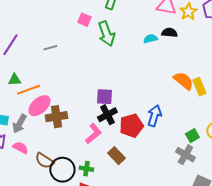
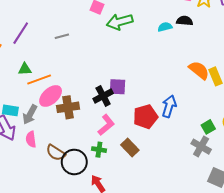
green arrow: (106, 34) -> (120, 22), turned 95
black cross: (107, 115) -> (103, 96), moved
pink semicircle: (20, 148) -> (31, 139), turned -126
green cross: (86, 169) -> (99, 150), moved

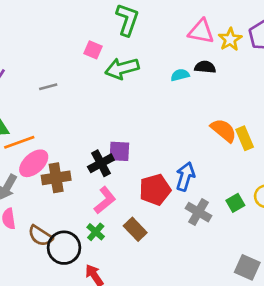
gray cross: (201, 147) -> (198, 212), moved
green cross: (99, 150) -> (96, 232), turned 32

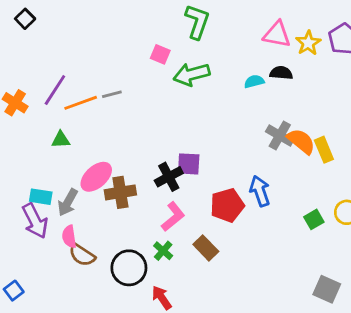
orange line: (19, 142) -> (81, 103), moved
blue arrow: (185, 176) -> (260, 191), turned -36
gray cross: (198, 212) -> (280, 135), moved
brown semicircle: (40, 236) -> (82, 255), moved

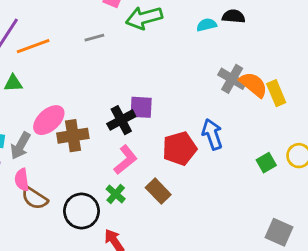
gray line: (112, 94) -> (94, 38), moved

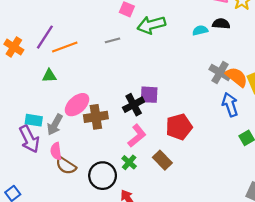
blue arrow: (212, 134) -> (230, 105), moved

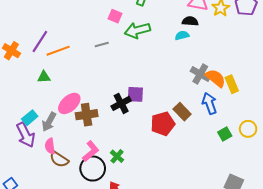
black semicircle: (221, 24) -> (190, 21), moved
cyan rectangle: (34, 120) -> (30, 118), turned -49
pink L-shape: (137, 136) -> (91, 151), moved
brown rectangle: (162, 160) -> (182, 112), moved

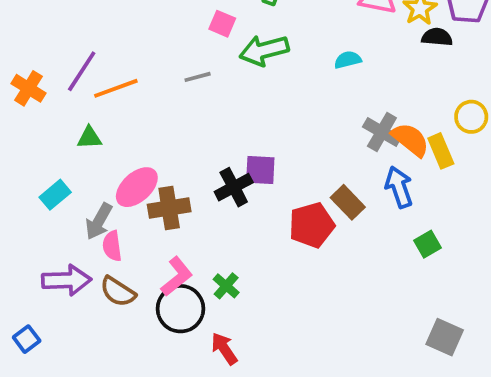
black semicircle: (190, 21) -> (437, 37), moved
cyan rectangle: (30, 118) -> (55, 195), moved
yellow circle: (248, 129) -> (471, 117), moved
purple arrow: (26, 135) -> (67, 280), moved, turned -65
pink semicircle: (50, 146) -> (112, 246), moved

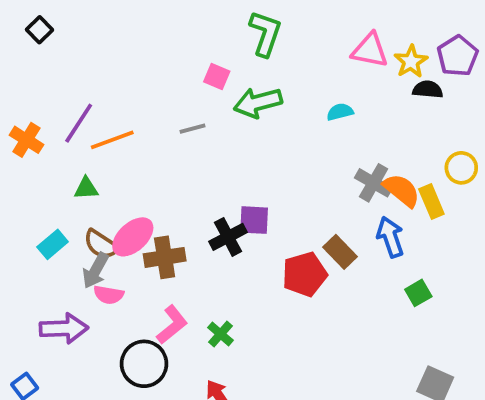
pink semicircle: (112, 246) -> (109, 295), turned -72
brown semicircle: (118, 292) -> (101, 244), moved
black circle: (181, 309) -> (144, 364), moved

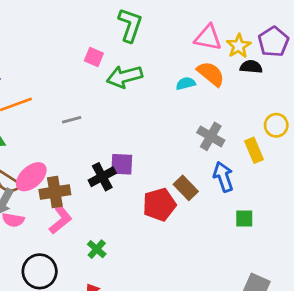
gray line: (193, 129) -> (72, 120), moved
orange semicircle: (402, 190) -> (211, 74), moved
green square: (418, 293) -> (244, 218), turned 30
pink L-shape: (172, 325) -> (60, 220), moved

